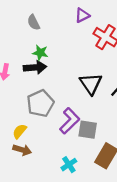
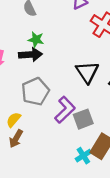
gray square: (88, 130) -> (83, 119), turned -30
brown arrow: (22, 150) -> (16, 139), turned 102
cyan cross: (69, 165) -> (83, 156), moved

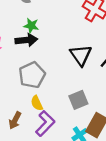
purple L-shape: (65, 110) -> (45, 124), moved
yellow semicircle: (14, 120) -> (37, 103), moved, turned -64

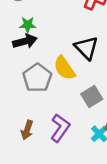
yellow semicircle: (37, 103) -> (64, 68), moved, size x1.5

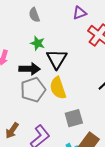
black arrow: (25, 41) -> (30, 69), moved
black triangle: (86, 48) -> (57, 59), moved

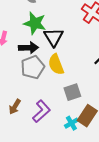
green star: (38, 43) -> (35, 23), size x1.6

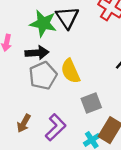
black triangle: (54, 37) -> (67, 18), moved

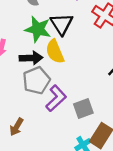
yellow semicircle: (70, 71) -> (55, 51), moved
purple L-shape: (56, 127) -> (56, 98), moved

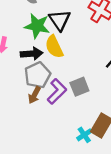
gray square: (83, 109) -> (79, 87), moved
brown arrow: (17, 127) -> (34, 95), moved

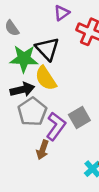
brown arrow: (34, 95) -> (43, 150), moved

